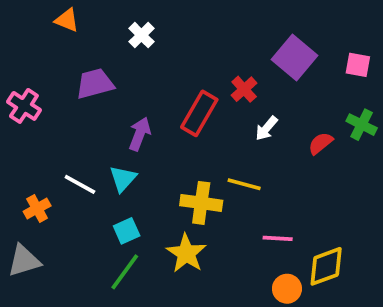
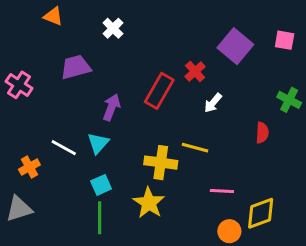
pink square: (358, 65) -> (285, 40), moved
red semicircle: (321, 143) -> (262, 133), moved, turned 132
green line: (125, 272) -> (100, 218), turned -36

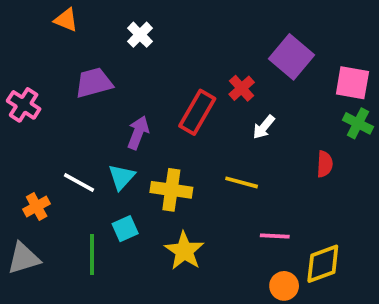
pink square: (285, 40) -> (352, 83), moved, size x1.4
yellow cross: (161, 163) -> (171, 190), moved
green line: (100, 218) -> (92, 255), moved

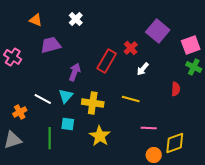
orange triangle: (66, 20) -> (36, 20), moved
pink square: (352, 83) -> (191, 45), turned -30
cyan square: (125, 229) -> (68, 124), turned 32

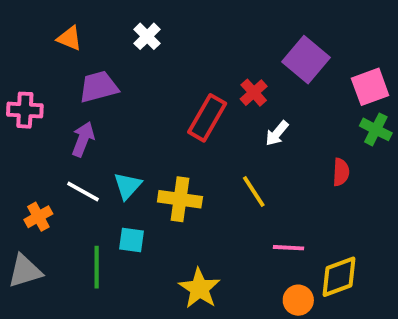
pink cross: (13, 57) -> (25, 110), turned -30
purple arrow: (75, 72) -> (83, 139), moved
yellow line: (131, 99) -> (254, 191), turned 42
yellow star: (100, 136) -> (199, 288), moved

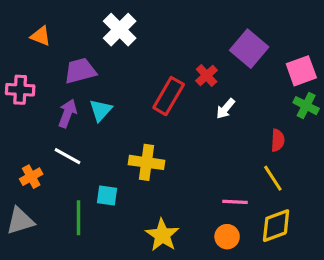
white cross: (147, 36) -> (120, 30), size x1.5
orange triangle: (69, 38) -> (41, 36), moved
cyan triangle: (128, 186) -> (101, 110), moved
yellow line: (254, 191) -> (273, 178), moved
orange circle: (298, 300) -> (227, 237), moved

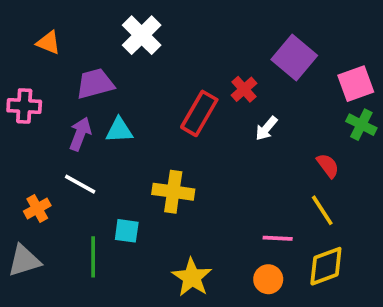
cyan triangle: (101, 110) -> (119, 130), turned 45
red semicircle: (278, 140) -> (328, 166), turned -40

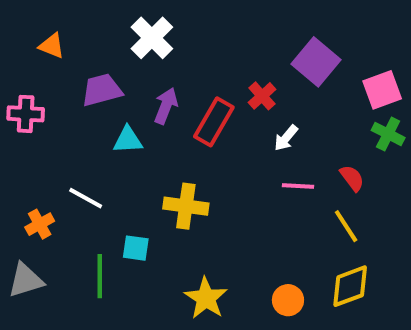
purple arrow: (80, 134) -> (166, 106), moved
pink line: (278, 238) -> (298, 186), moved

